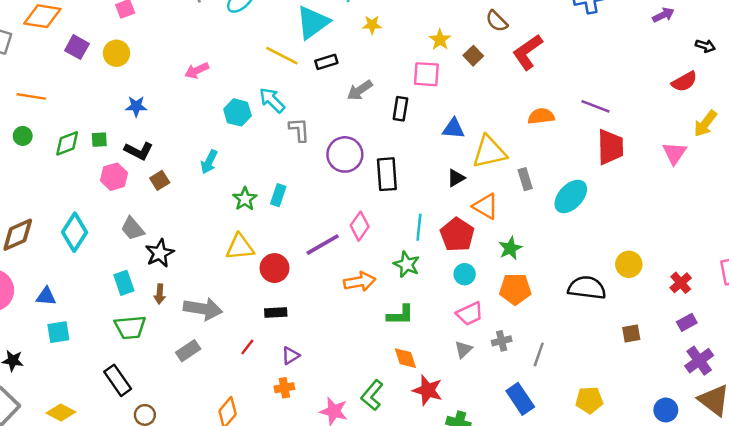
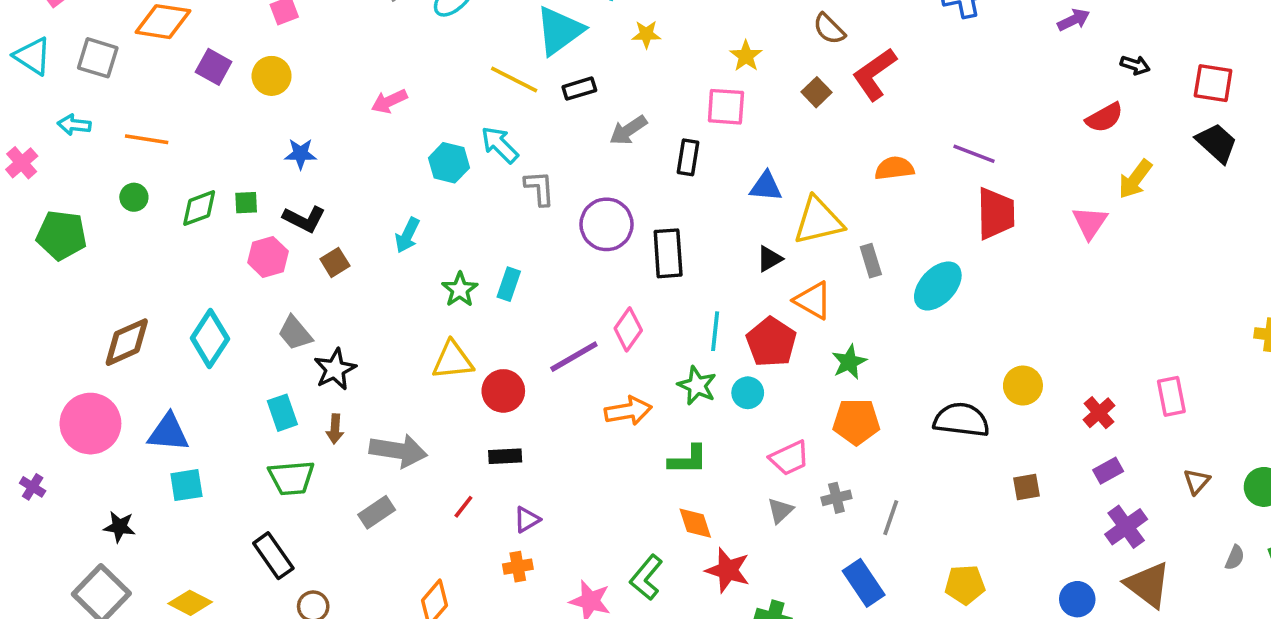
brown square: (473, 56) -> (817, 92), moved
cyan circle: (465, 274) -> (748, 393), moved
blue triangle: (46, 296) -> (168, 433), size x1.4

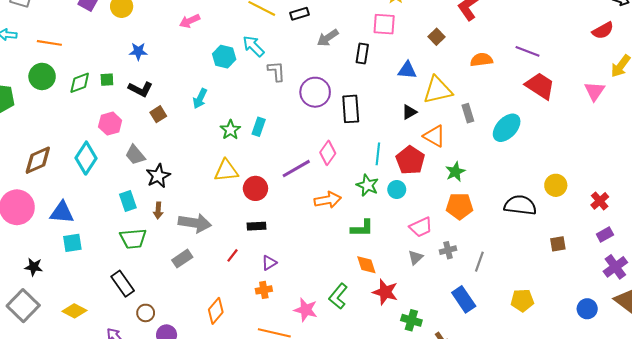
brown square: (817, 92) -> (436, 37), moved
green circle: (134, 197) -> (42, 76), size x1.6
red trapezoid: (996, 214) -> (540, 86), turned -56
pink hexagon: (268, 257) -> (110, 124), moved

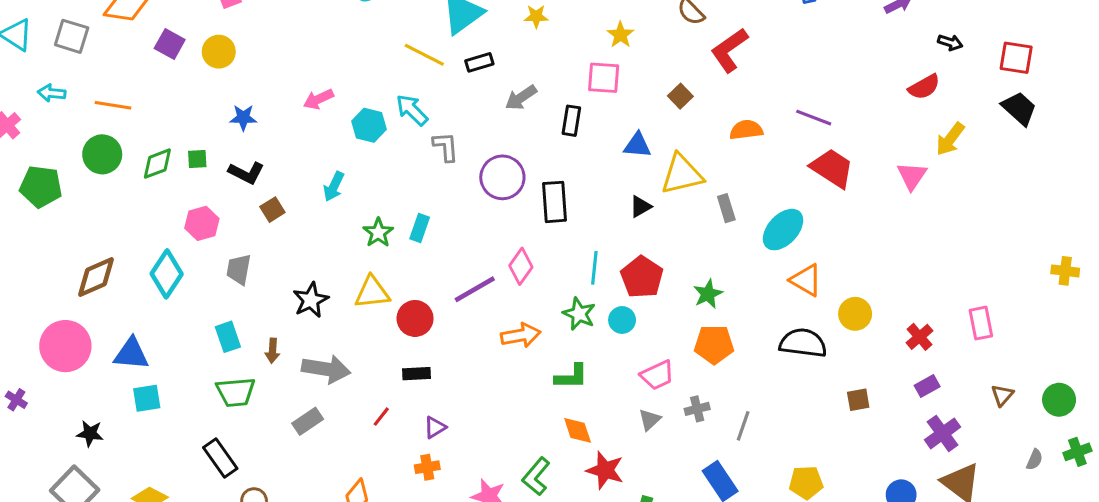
pink arrow: (190, 21) -> (318, 99), moved
orange triangle: (434, 136) -> (806, 280), moved
gray trapezoid: (135, 155) -> (239, 269), turned 50
black star: (158, 176) -> (311, 300), moved

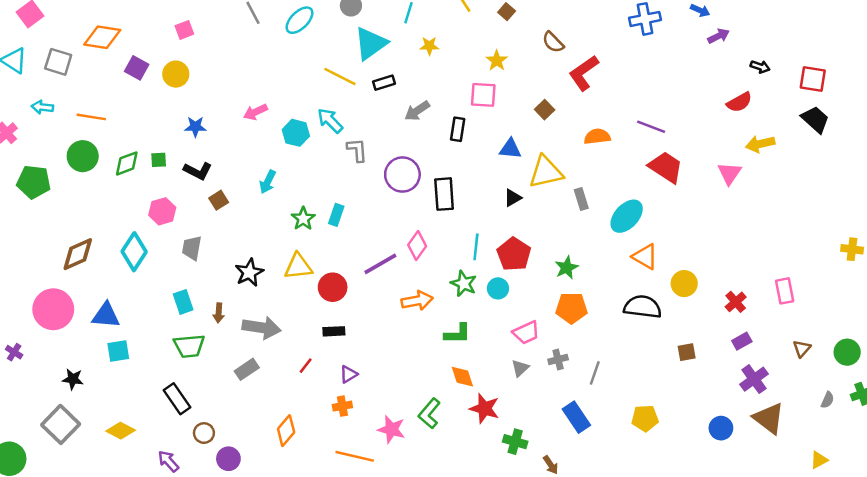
yellow arrow: (950, 139) -> (760, 144), turned 40

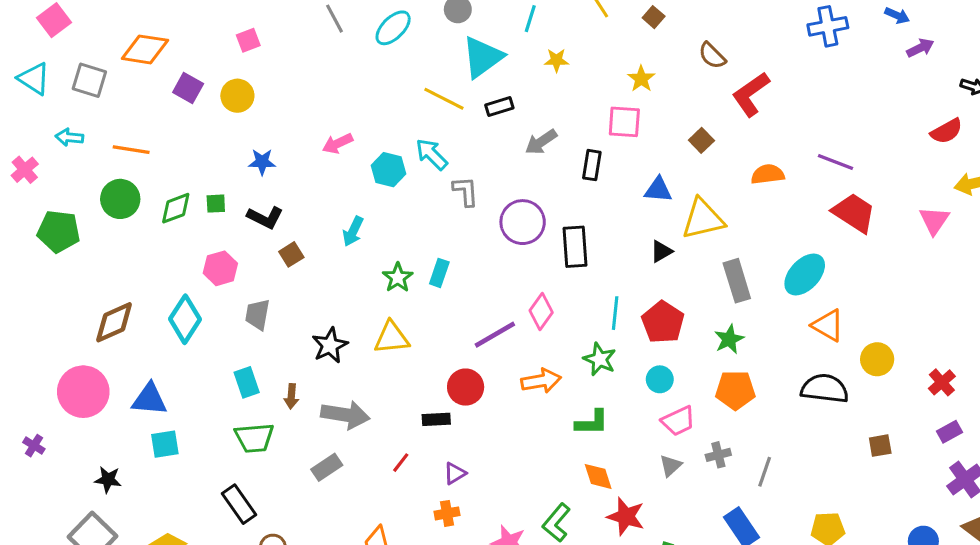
gray rectangle: (581, 199) -> (737, 281), moved, size x1.5
red circle: (333, 287) -> (466, 387), moved
cyan circle: (498, 288) -> (660, 379), moved

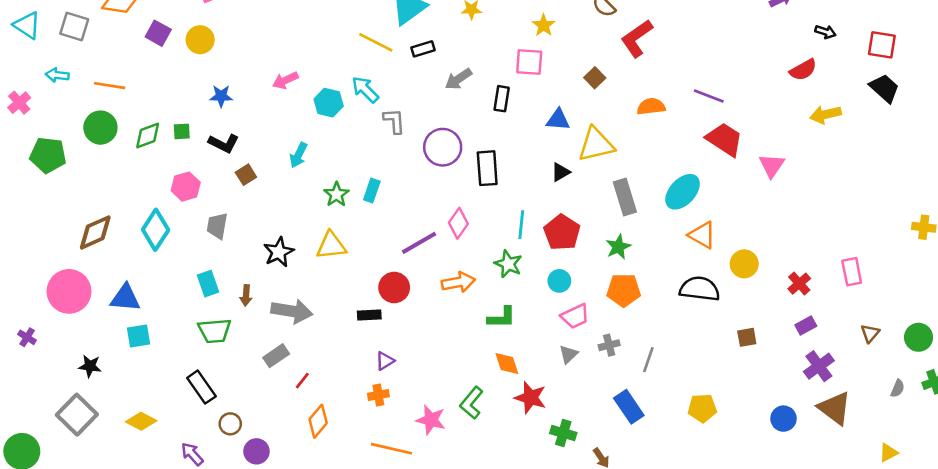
pink triangle: (934, 221) -> (772, 166), moved
red line: (401, 463) -> (302, 381), moved

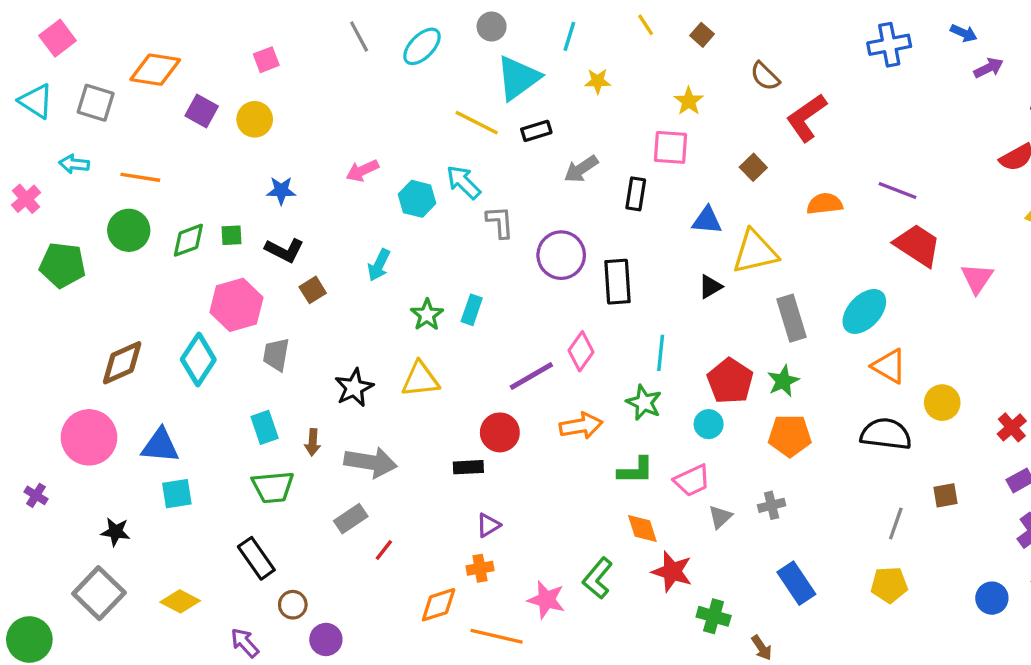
pink hexagon: (186, 187) -> (236, 305), size x1.4
red pentagon: (562, 232) -> (730, 381), moved
pink trapezoid: (575, 316) -> (692, 480), moved
gray line: (648, 360) -> (896, 524), moved
orange diamond: (318, 421) -> (439, 605), moved, turned 32

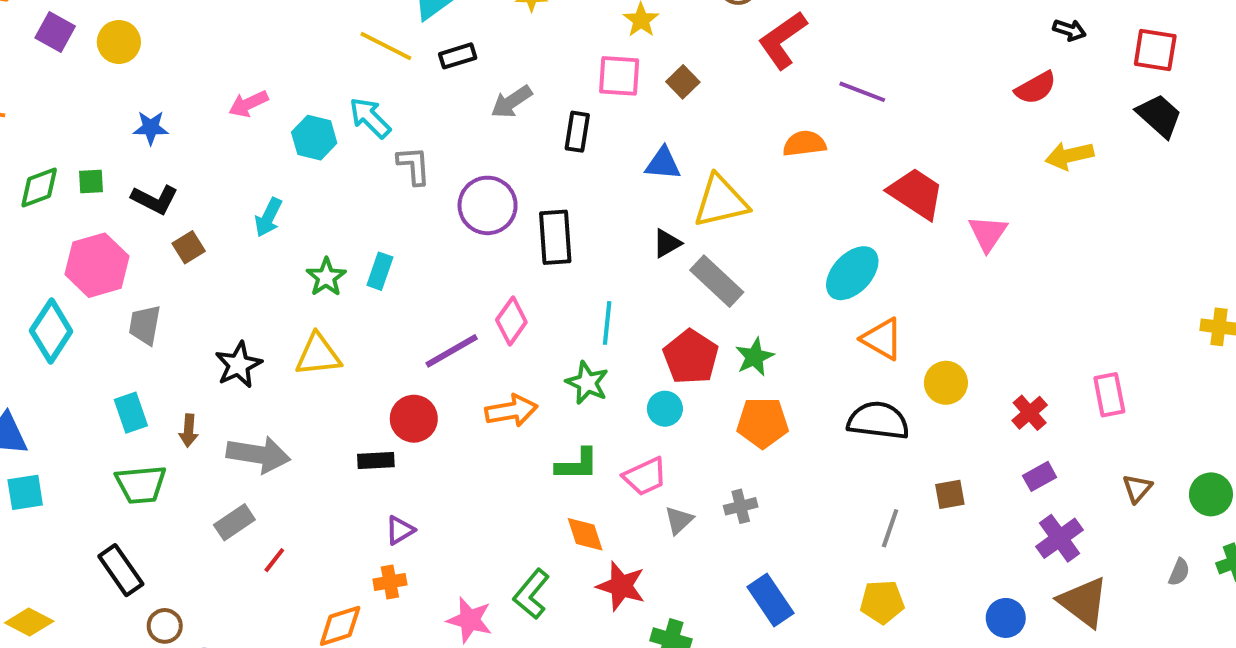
brown square: (753, 167) -> (683, 82), moved
purple line: (897, 191) -> (862, 92), moved
gray rectangle: (791, 318) -> (717, 281), moved, turned -30

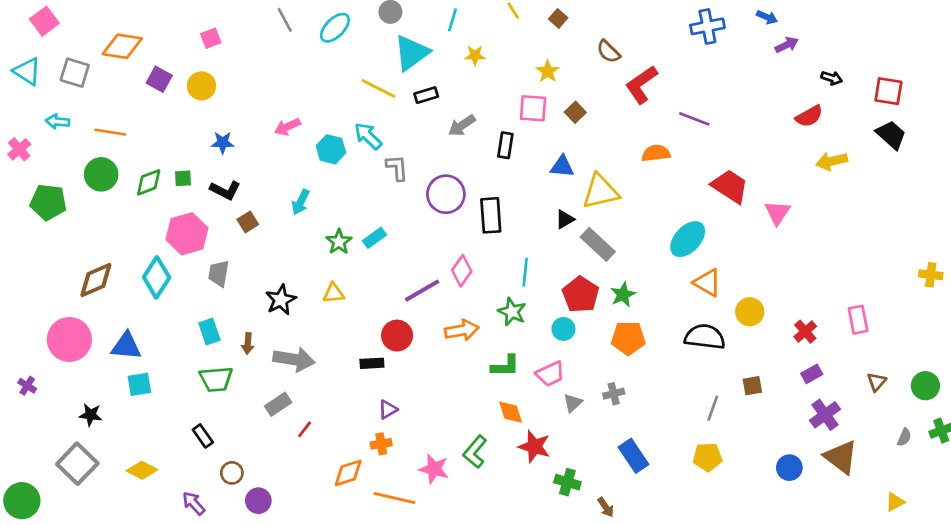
cyan rectangle: (380, 271) -> (375, 238), turned 35
yellow triangle: (318, 355) -> (334, 293), size x0.7
black rectangle: (121, 570) -> (203, 436), size x0.7

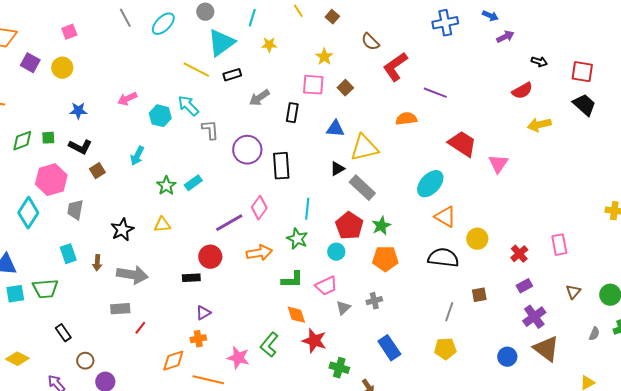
green trapezoid: (216, 379) -> (45, 289), moved
gray rectangle: (278, 404) -> (120, 309), turned 30

